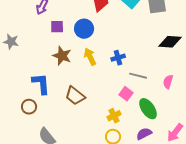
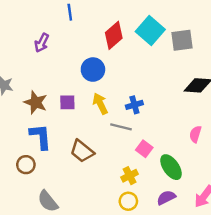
purple square: (57, 27) -> (67, 102), moved
brown star: (62, 56) -> (36, 102), moved
gray line: (138, 76) -> (121, 127), moved

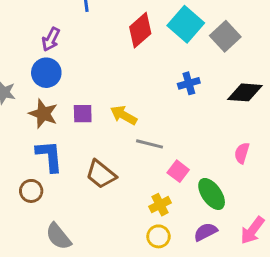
gray square: (182, 40) -> (225, 36), turned -35
blue circle: (93, 70) -> (46, 73), moved
yellow arrow: (100, 104) -> (124, 115), turned -35
blue cross: (134, 105) -> (189, 83), moved

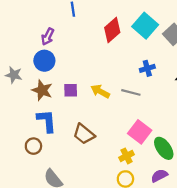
gray line: (149, 144) -> (131, 92), moved
pink square: (178, 171) -> (140, 132), size x1.5

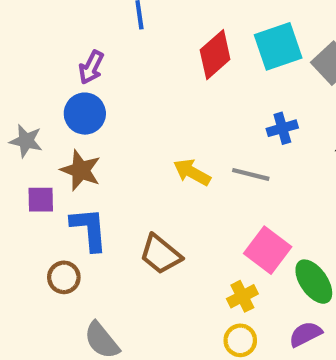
cyan square: (145, 26) -> (278, 46), turned 30
purple square: (71, 90) -> (41, 200), moved

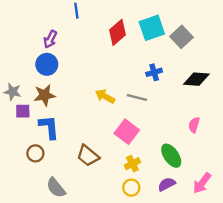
gray star: (26, 141) -> (13, 92), moved
brown star: (81, 170) -> (45, 95), turned -30
pink square: (268, 250) -> (127, 132), moved
brown trapezoid: (160, 254) -> (88, 156), moved

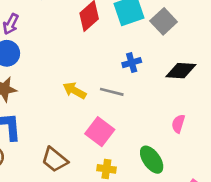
yellow cross: (132, 164) -> (106, 169), turned 35

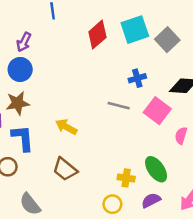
yellow arrow: (75, 90) -> (66, 127), moved
pink square: (100, 132) -> (157, 111), moved
yellow cross: (106, 169) -> (126, 178), moved

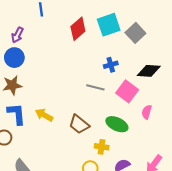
yellow arrow: (66, 127) -> (44, 115), moved
brown trapezoid: (65, 169) -> (79, 124), moved
green ellipse: (156, 169) -> (117, 124), moved, turned -30

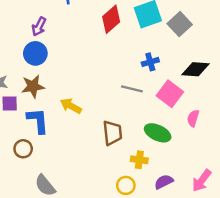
yellow arrow: (44, 115) -> (71, 106), moved
brown trapezoid: (79, 124) -> (112, 133), turned -135

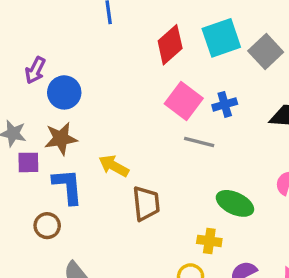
purple arrow: (39, 26) -> (35, 70), moved
pink square: (170, 94) -> (184, 101), moved
brown trapezoid: (112, 133) -> (146, 203), moved

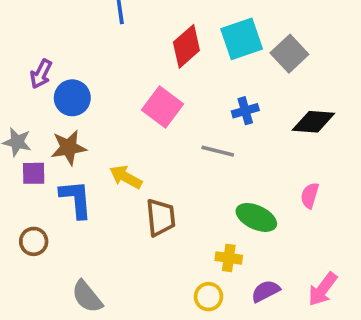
pink square: (184, 101) -> (162, 107), moved
brown circle: (47, 226) -> (34, 241), moved

